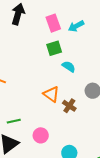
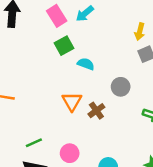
orange triangle: (51, 94) -> (72, 101), turned 36
brown cross: (69, 106) -> (96, 111), turned 32

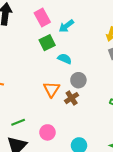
cyan arrow: (85, 14) -> (66, 26), moved
gray circle: (121, 87) -> (78, 80), moved

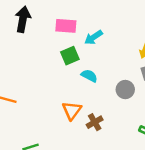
pink rectangle: (42, 17) -> (66, 26), turned -60
gray circle: (78, 80) -> (125, 90), moved

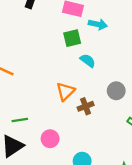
cyan arrow: (93, 37) -> (98, 24), turned -144
gray circle: (125, 90) -> (116, 91), moved

